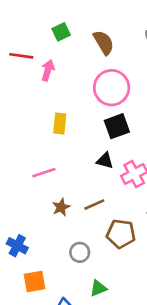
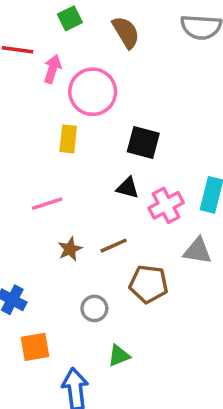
pink circle: (112, 88) -> (93, 92), moved
black square: (117, 126) -> (143, 142), turned 35

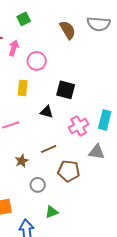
brown semicircle: (126, 32) -> (68, 30), moved
pink circle: (93, 92) -> (37, 61), size x0.7
black triangle: (128, 188) -> (47, 112), moved
brown star: (70, 249) -> (22, 161), moved

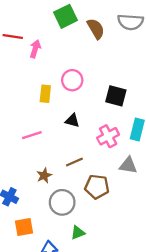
green square: (24, 19) -> (65, 16), moved, size x1.5
pink circle: (37, 61) -> (72, 80), moved
black square: (66, 90) -> (116, 96), moved
gray circle: (38, 185) -> (62, 202), size x1.5

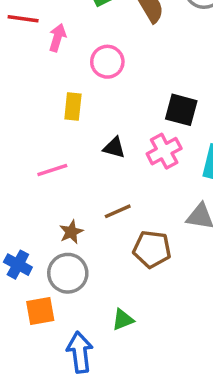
pink circle: (72, 80) -> (107, 62), moved
pink cross: (108, 136) -> (164, 151), moved
gray circle: (62, 202) -> (68, 273), moved

